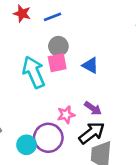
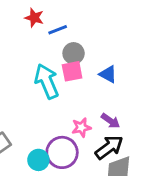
blue line: (53, 17) -> (58, 30), moved

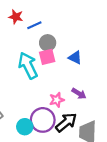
black arrow: (109, 147) -> (66, 122), moved

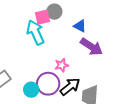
pink square: (47, 57) -> (42, 17), moved
purple arrow: (79, 94) -> (91, 47), moved, size x1.6

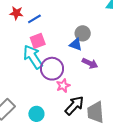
gray circle: (54, 12) -> (83, 33), moved
purple arrow: (91, 47) -> (90, 63), size x0.7
purple circle: (48, 84) -> (52, 69), moved

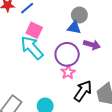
pink square: (38, 41) -> (34, 30), turned -35
purple circle: (52, 69) -> (67, 54), moved

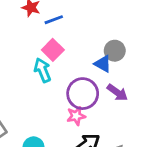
cyan arrow: (32, 48) -> (42, 70), size x0.7

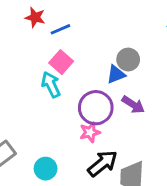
blue triangle: (103, 64) -> (116, 74), turned -48

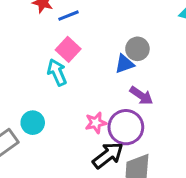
purple circle: (96, 108) -> (126, 127), moved
cyan circle: (46, 169) -> (33, 123), moved

